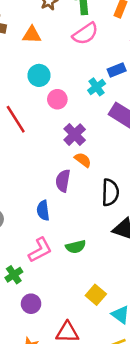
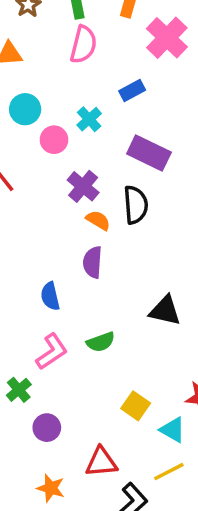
pink semicircle: (85, 34) -> (83, 45), turned -36
cyan cross: (97, 87) -> (89, 119), moved
purple semicircle: (63, 181) -> (93, 262), moved
black semicircle: (110, 192) -> (136, 205), moved

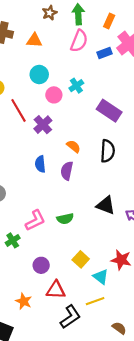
blue rectangle: (132, 91) -> (104, 53), moved
purple cross: (83, 186) -> (43, 125), moved
black semicircle: (136, 205) -> (108, 151), moved
blue semicircle: (50, 296) -> (40, 164), moved
purple circle: (47, 428) -> (41, 265), moved

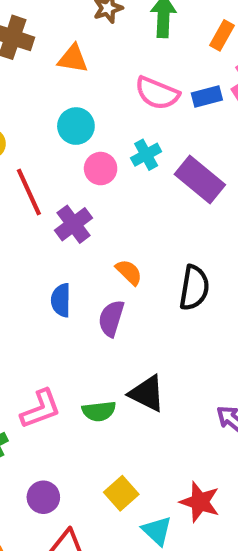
pink semicircle: (79, 41) -> (157, 93), moved, turned 85
purple rectangle: (109, 111) -> (200, 179), moved
black triangle: (106, 205) -> (147, 393), moved

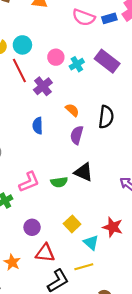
cyan circle: (76, 126) -> (22, 45), moved
cyan cross: (146, 155) -> (77, 64), moved
purple semicircle: (111, 318) -> (77, 135), moved

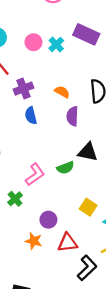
purple cross: (43, 86) -> (23, 89), moved, turned 30
orange star: (12, 262) -> (34, 241), moved

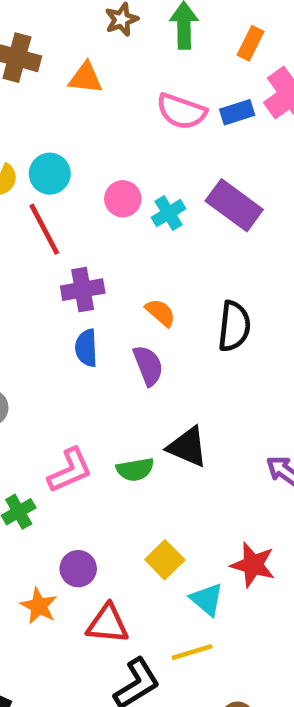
purple semicircle: (72, 116) -> (148, 366), moved, turned 144

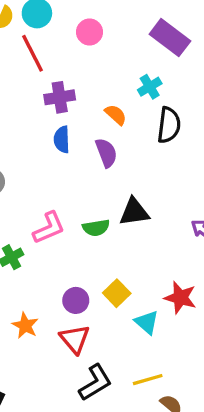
cyan cross: (169, 213) -> (150, 87), moved
black triangle: (188, 447) -> (134, 212), turned -32
purple circle: (78, 569) -> (76, 300), moved
red triangle: (108, 624) -> (75, 339), turned 44
yellow line: (192, 652) -> (148, 380), moved

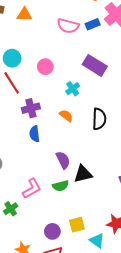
cyan cross: (150, 87) -> (73, 89), moved
purple semicircle: (106, 153) -> (63, 160), moved
yellow square: (117, 293) -> (77, 225), turned 35

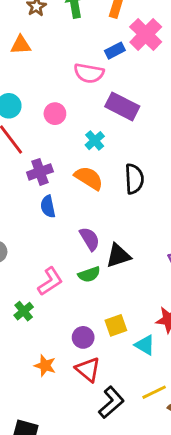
pink semicircle: (68, 26) -> (89, 73), moved
orange semicircle: (66, 116) -> (89, 178), size x1.5

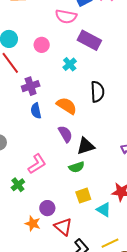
orange semicircle: (89, 178) -> (67, 106), moved
green semicircle: (89, 274) -> (77, 167), moved
purple circle: (83, 337) -> (47, 208), moved

